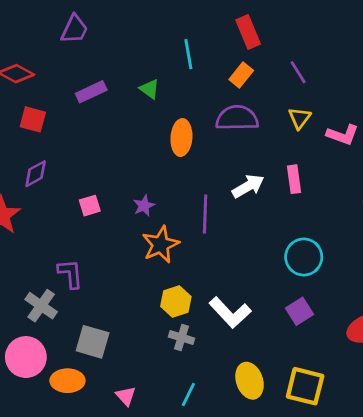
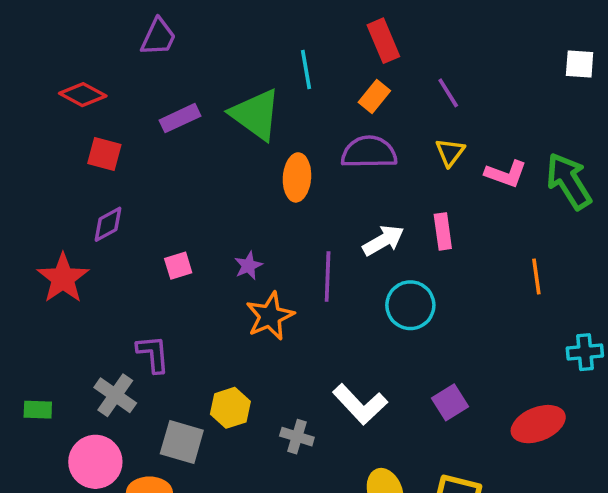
green triangle: (149, 89) -> (256, 114), size x2.0
cyan circle: (304, 257) -> (410, 305), moved
yellow hexagon: (176, 301) -> (230, 408), moved

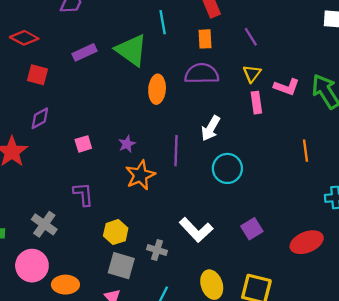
orange rectangle: (374, 96) -> (205, 39), turned -42
pink rectangle: (443, 231) -> (256, 103), moved
white arrow: (383, 240) -> (211, 128), turned 150
purple L-shape: (153, 354) -> (83, 194), moved
gray square: (182, 442) -> (121, 266), moved

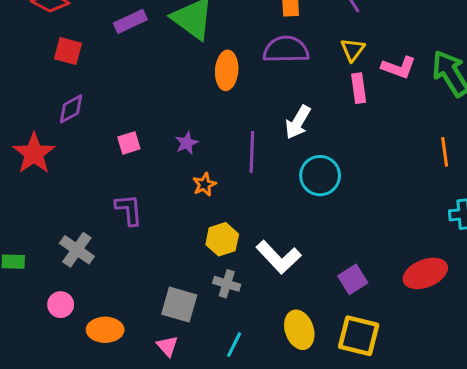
orange line: (306, 151) -> (445, 152), moved
orange star: (140, 175) -> (204, 184), size x0.6
purple square: (252, 229) -> (353, 279), moved
yellow hexagon: (116, 232) -> (222, 239), moved
pink circle: (32, 266) -> (61, 305), size x0.6

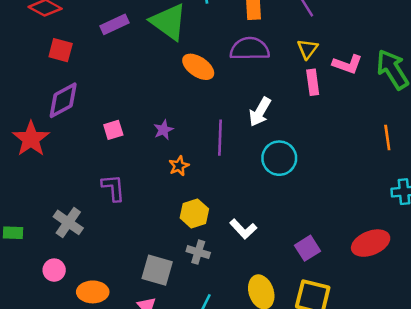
orange ellipse: (227, 70) -> (198, 67), turned -60
purple diamond: (71, 109) -> (63, 100), size x1.4
white L-shape: (279, 257) -> (243, 229), size x0.7

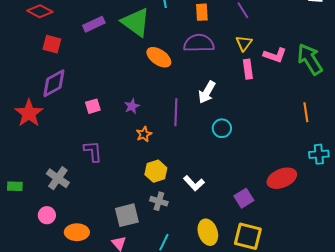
cyan circle: (279, 158) -> (222, 128), size x0.7
red ellipse: (371, 243) -> (282, 178), moved
gray square: (157, 270) -> (127, 215), turned -30

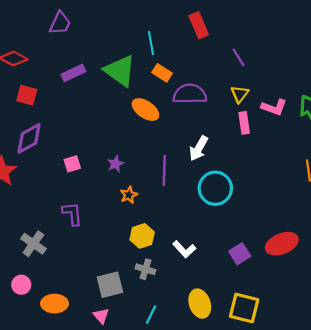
orange rectangle: (202, 12) -> (162, 73), moved, turned -54
cyan circle: (222, 128) -> (215, 188), size x1.6
purple square: (244, 198) -> (240, 254), moved

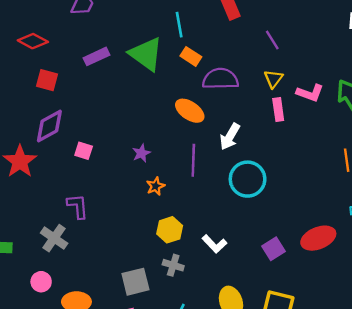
orange ellipse: (145, 110) -> (190, 111), moved
pink square: (72, 164) -> (84, 151), moved, turned 35
purple L-shape: (72, 214) -> (78, 206), moved

